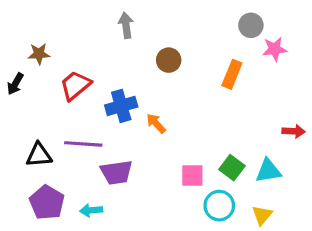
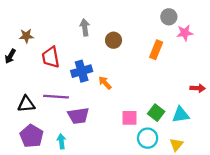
gray arrow: (126, 25) -> (85, 27), moved
red trapezoid: (75, 85) -> (51, 57), turned -60
cyan arrow: (91, 210) -> (61, 141), turned 88

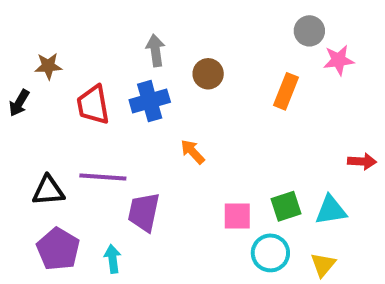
blue cross: (82, 71) -> (150, 101), moved
green square: (156, 113) -> (286, 206), turned 35
purple trapezoid: (78, 116) -> (144, 212), turned 110

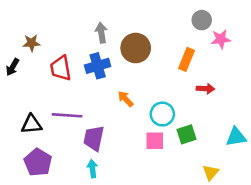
brown circle: (208, 74) -> (136, 48), size x1.5
red arrow: (362, 161) -> (206, 89), moved
cyan triangle: (331, 210) -> (236, 137), moved
cyan circle: (270, 253) -> (162, 114), moved
cyan arrow: (113, 259) -> (92, 169), moved

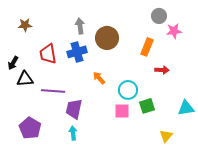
brown star: (32, 43) -> (25, 25), moved
black arrow: (12, 67) -> (13, 63), moved
black triangle: (32, 124) -> (25, 79), moved

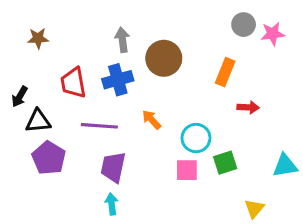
pink star: (174, 31) -> (273, 34), moved
purple line: (53, 91) -> (99, 126), moved
purple pentagon: (30, 128) -> (49, 158), moved

